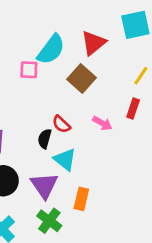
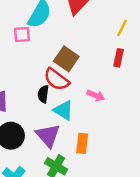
brown square: (81, 78) -> (66, 59), moved
pink arrow: (102, 123) -> (96, 95), moved
red semicircle: (61, 124) -> (56, 79), size x1.5

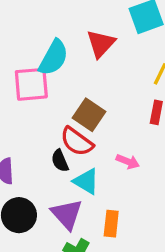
pink square: (22, 35) -> (31, 84), size x1.6
black semicircle: (43, 94) -> (60, 161), turned -30

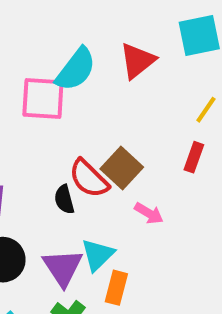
brown square: (89, 115) -> (122, 168), moved
cyan triangle: (86, 181) -> (98, 255), moved, turned 36

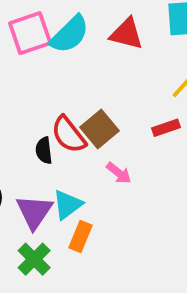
red triangle: (138, 61) -> (127, 34), turned 45
pink square: (43, 98) -> (30, 33), moved, turned -30
red rectangle: (194, 157) -> (166, 128), turned 44

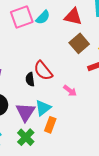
cyan semicircle: (70, 34) -> (43, 17), size x0.7
brown square: (100, 129) -> (79, 43), moved

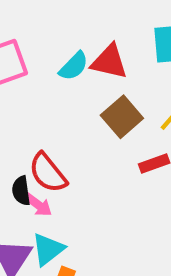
cyan semicircle: (43, 17) -> (74, 66), moved
pink arrow: (70, 91) -> (38, 205), moved

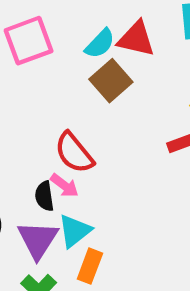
brown square: (122, 117) -> (111, 81), moved
black semicircle: (21, 191) -> (44, 196), moved

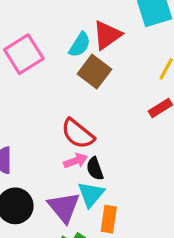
red triangle: (136, 39) -> (107, 35), turned -36
pink arrow: (64, 185) -> (76, 161), turned -45
black semicircle: (44, 196) -> (95, 169), moved

